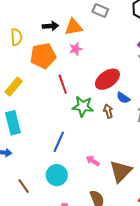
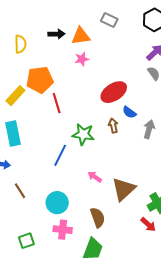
orange pentagon: (43, 56) -> (40, 80), moved
red line: (63, 84) -> (57, 103), moved
green star: (83, 106) -> (83, 134), moved
cyan circle: (57, 175) -> (57, 203), moved
brown line: (24, 186) -> (20, 191), moved

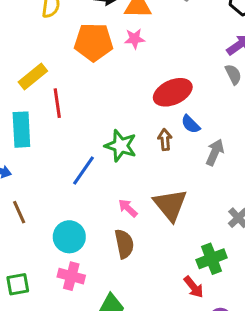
orange pentagon: (40, 80) -> (94, 42), moved
red line: (57, 103) -> (57, 103), moved
brown triangle: (124, 189) -> (170, 205), moved, turned -35
brown semicircle: (98, 217) -> (124, 244), moved

